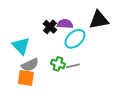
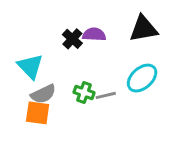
cyan ellipse: (75, 39) -> (142, 78), moved

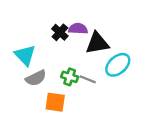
black triangle: (143, 29) -> (97, 43), moved
gray line: (106, 95) -> (88, 79), turned 35
orange square: (38, 113) -> (55, 102), moved

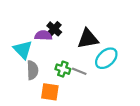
purple semicircle: (78, 29) -> (43, 35), moved
gray semicircle: (36, 78) -> (33, 70), turned -66

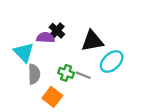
orange square: (50, 92) -> (52, 97), turned 30

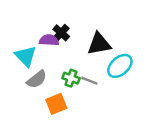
gray semicircle: (34, 74) -> (37, 79), turned 54
orange square: (52, 97) -> (56, 104), turned 30

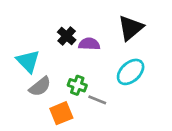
purple semicircle: (49, 40) -> (89, 44), moved
black triangle: (99, 44) -> (131, 28), moved, turned -30
gray line: (89, 81) -> (97, 100), moved

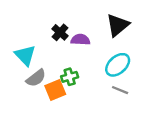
green cross: (77, 85) -> (70, 77), turned -35
gray line: (97, 100) -> (120, 90), moved
orange square: (61, 113) -> (55, 90), moved

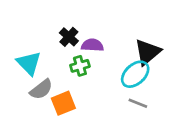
black triangle: (118, 25) -> (148, 52), moved
green cross: (70, 77) -> (80, 66), moved

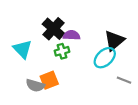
black cross: (69, 37) -> (53, 29), size x1.5
gray semicircle: (41, 89) -> (35, 85), moved, turned 54
gray line: (138, 103) -> (124, 80), moved

